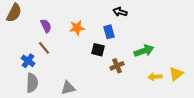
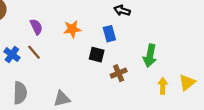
green arrow: (144, 51) -> (150, 56), turned 120
blue cross: (28, 61) -> (12, 55), moved
yellow arrow: (155, 77) -> (163, 86), turned 96

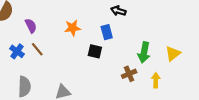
purple semicircle: (36, 27) -> (31, 26), moved
brown cross: (119, 73) -> (129, 74), moved
yellow triangle: (187, 82) -> (173, 54), moved

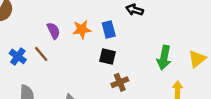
purple semicircle: (31, 26) -> (53, 31), moved
blue rectangle: (107, 32) -> (109, 29), moved
brown cross: (129, 74) -> (120, 82), moved

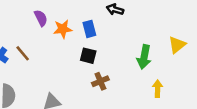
purple semicircle: (53, 31) -> (41, 18), moved
yellow triangle: (197, 59) -> (177, 45), moved

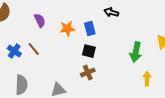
purple semicircle: (41, 18) -> (40, 20), moved
brown cross: (100, 81) -> (88, 72), moved

